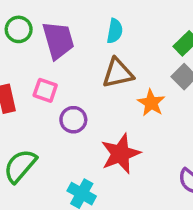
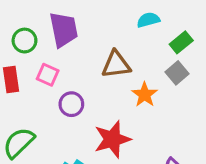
green circle: (19, 29) -> (25, 41), moved
cyan semicircle: (115, 31) -> (148, 20), moved, turned -120

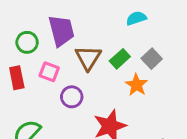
green rectangle: (181, 42) -> (120, 59), moved
brown triangle: (116, 65) -> (88, 58), moved, turned -48
gray square: (177, 73) -> (152, 59), moved

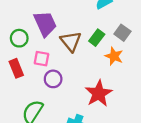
purple circle: (72, 97) -> (53, 79), moved

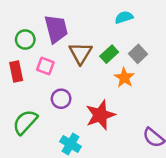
purple circle: (53, 79) -> (61, 99), moved

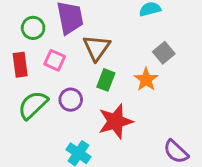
green rectangle: (109, 54) -> (106, 80), moved, turned -30
green semicircle: (25, 122) -> (33, 105), moved

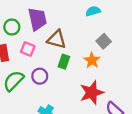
brown triangle: (97, 48) -> (57, 39), turned -48
red star: (115, 121) -> (92, 93), moved

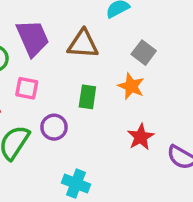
brown triangle: (57, 39) -> (83, 44), moved
red star: (92, 93) -> (141, 137), size x0.7

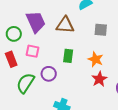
gray square: (144, 53) -> (101, 30), turned -32
orange star: (131, 86) -> (96, 59), moved

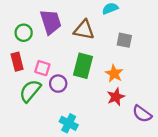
pink square: (32, 51) -> (42, 68), moved
green rectangle: (68, 56) -> (83, 66), size x1.5

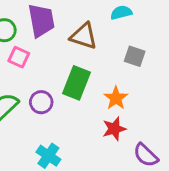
pink square: (42, 68) -> (19, 57), moved

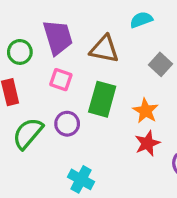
gray square: (135, 56) -> (160, 64), turned 30
pink square: (19, 57) -> (61, 80), moved

